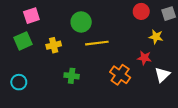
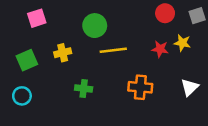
green square: (23, 41) -> (27, 60), moved
red star: (144, 58) -> (160, 49), moved
orange cross: (120, 75) -> (140, 87), turned -30

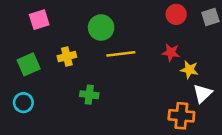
yellow star: (182, 43) -> (189, 70), moved
orange cross: (140, 87) -> (181, 116), moved

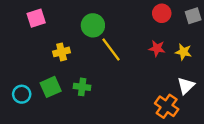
yellow line: (121, 54) -> (111, 50), turned 60
green square: (29, 64) -> (51, 87), moved
yellow star: (189, 70) -> (183, 52), moved
orange cross: (181, 116) -> (167, 106), turned 30

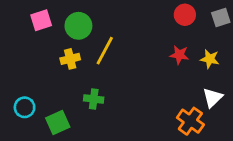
green circle: (93, 25) -> (78, 26), moved
yellow line: (111, 50) -> (105, 51), moved, turned 65
green square: (51, 87) -> (58, 123), moved

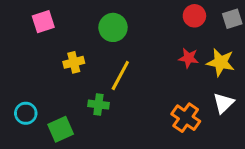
green circle: (78, 26) -> (113, 27), moved
yellow line: (105, 51) -> (120, 75), moved
yellow star: (210, 59) -> (221, 62), size x1.4
orange cross: (190, 121) -> (186, 118), moved

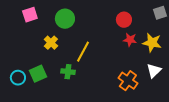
red circle: (194, 16) -> (124, 20), moved
green circle: (113, 27) -> (65, 19), moved
yellow cross: (74, 62) -> (51, 43), turned -32
green square: (61, 129) -> (38, 74), moved

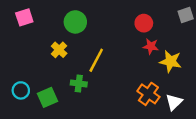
pink square: (30, 15) -> (24, 17), moved
yellow star: (152, 43) -> (170, 61), moved
white triangle: (154, 71) -> (174, 102), moved
green square: (38, 74) -> (47, 97), moved

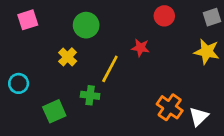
red circle: (144, 23) -> (164, 16), moved
red star: (151, 46) -> (140, 48), moved
yellow star: (170, 61) -> (207, 52), moved
cyan circle: (21, 90) -> (19, 83), moved

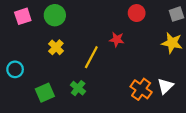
green circle: (86, 25) -> (55, 15), moved
green cross: (90, 95) -> (78, 88), moved, turned 32
white triangle: (199, 117) -> (165, 86), moved

